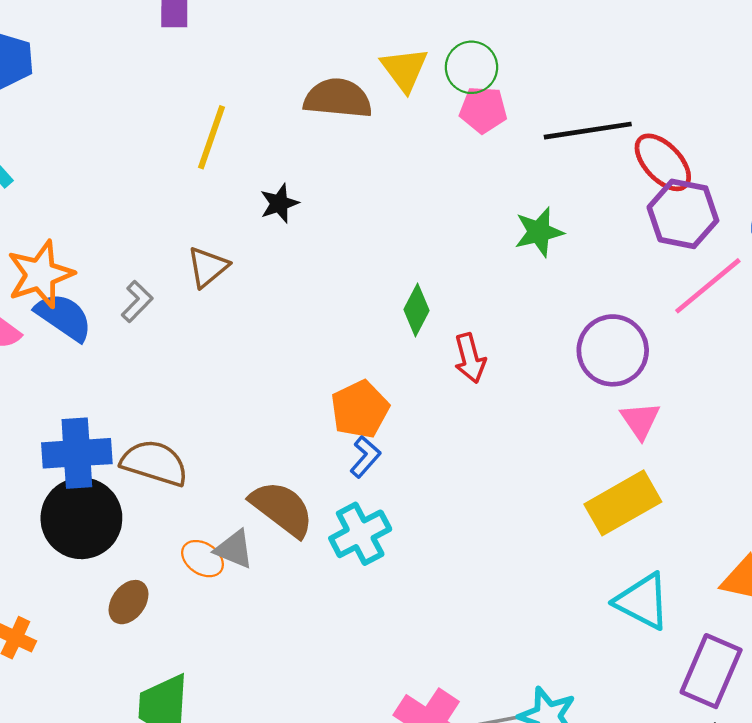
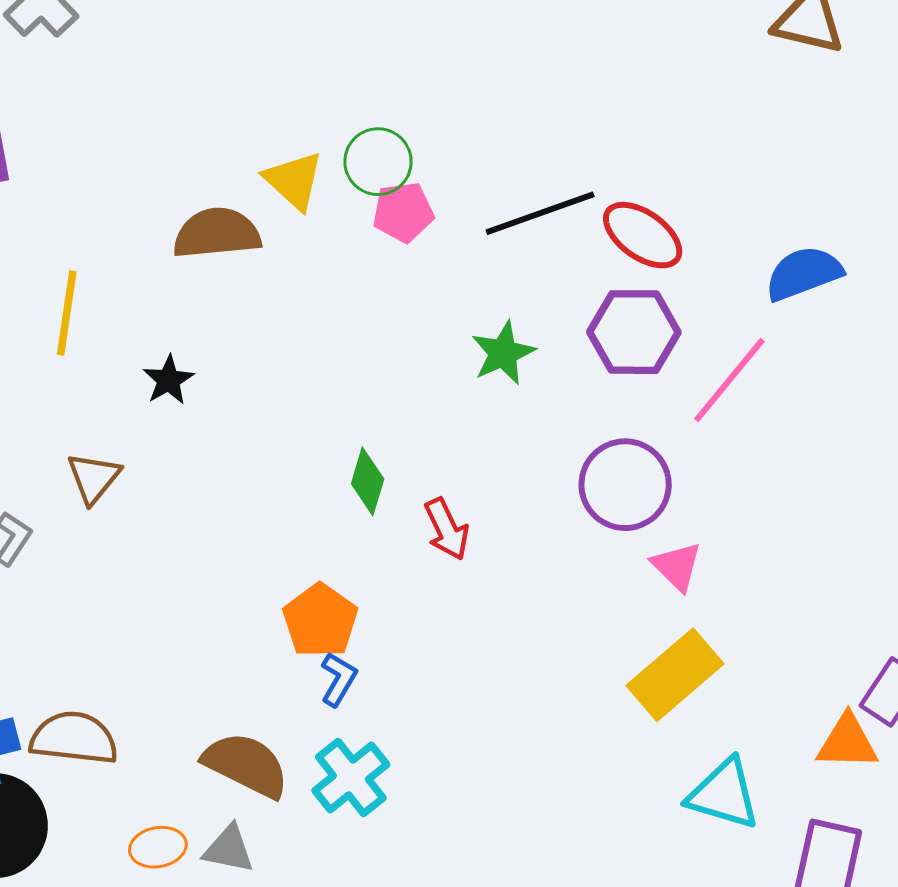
purple hexagon: (683, 214) -> (634, 332), moved
gray triangle: (234, 549) -> (229, 849), moved
orange ellipse: (203, 559) -> (158, 847), turned -33

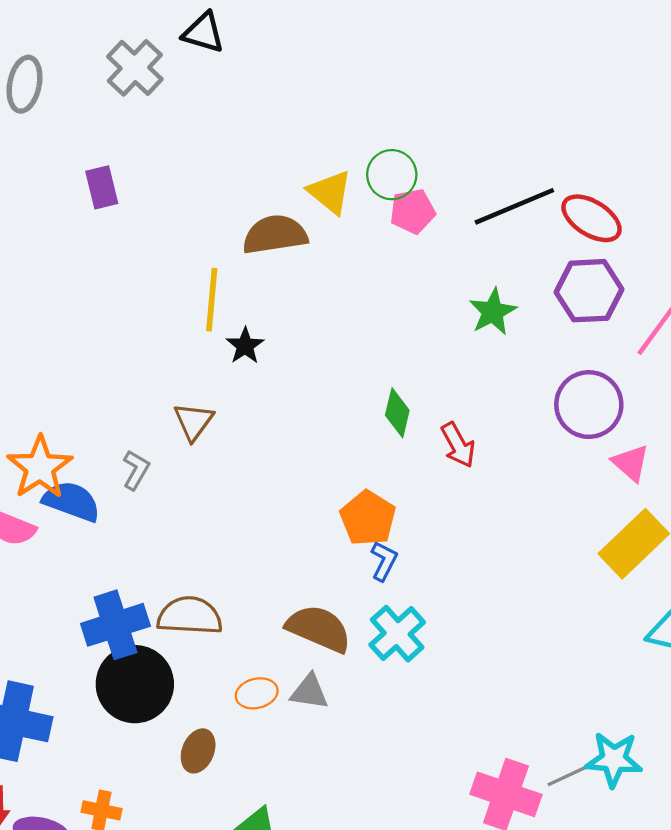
yellow line: (67, 313) -> (212, 300), moved

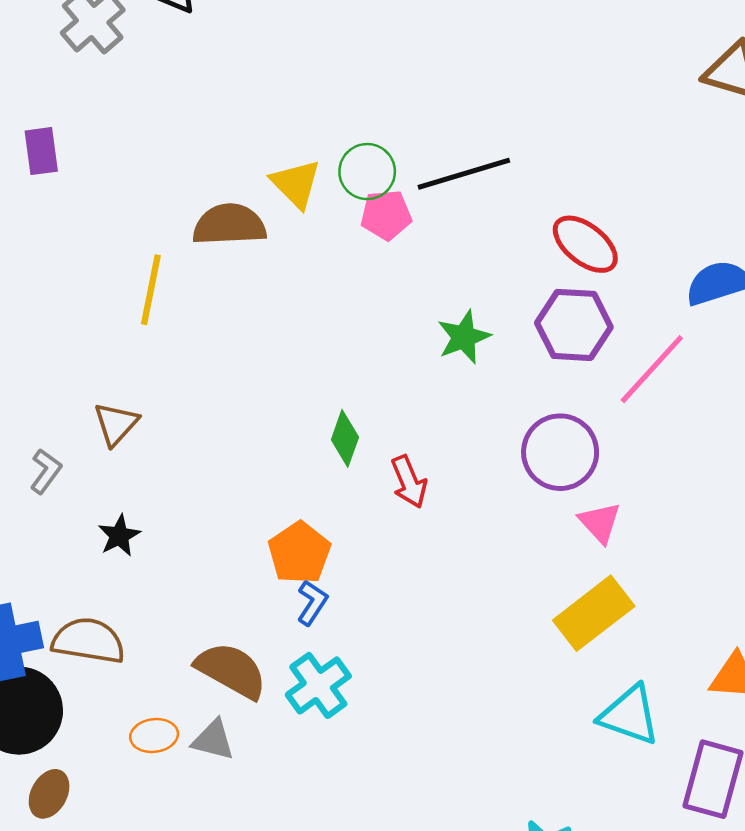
black line: (514, 206) -> (464, 174), moved
black star: (245, 346) -> (119, 536), moved
brown ellipse: (198, 751) -> (49, 794), moved

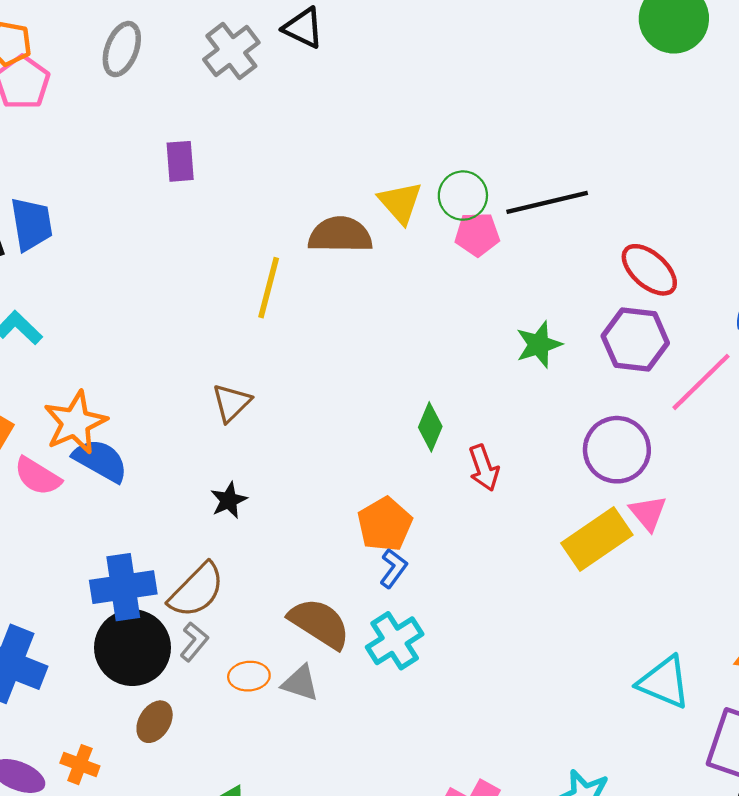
gray L-shape: (46, 471) -> (194, 642), moved
yellow rectangle: (594, 613) -> (597, 539), moved
brown semicircle: (88, 641) -> (197, 590), turned 122

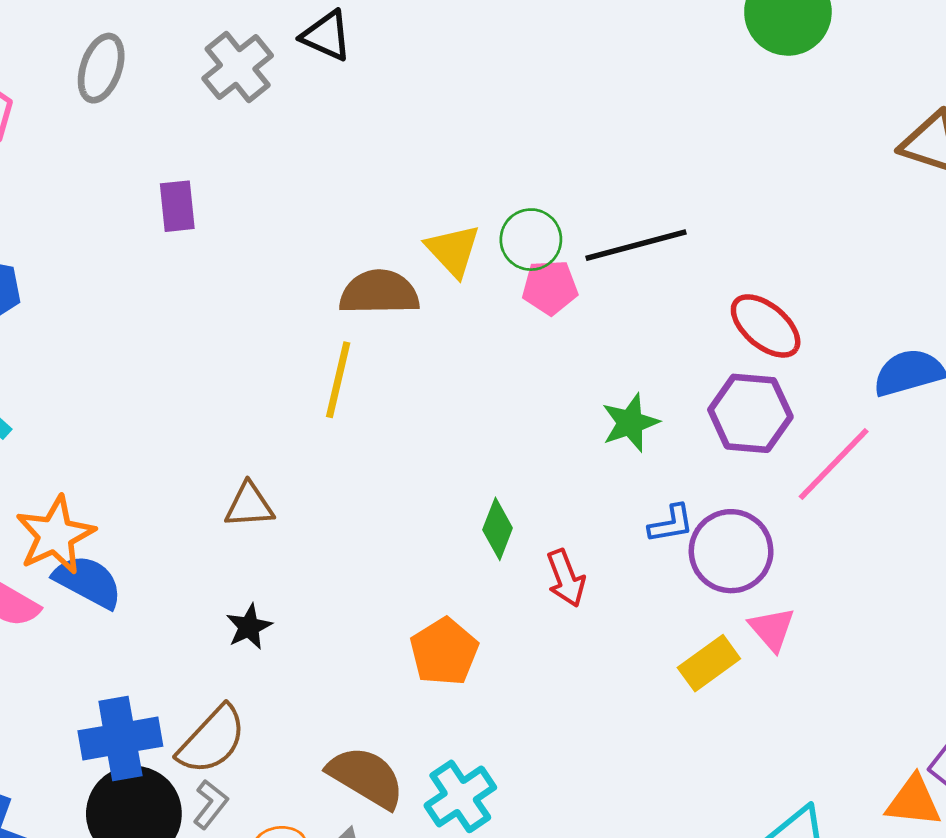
yellow line: (269, 288) -> (338, 380), moved
brown triangle: (231, 403) -> (249, 505), turned 42
yellow rectangle: (597, 539) -> (709, 663), size x0.7
blue L-shape: (393, 568) -> (671, 524), moved, turned 45

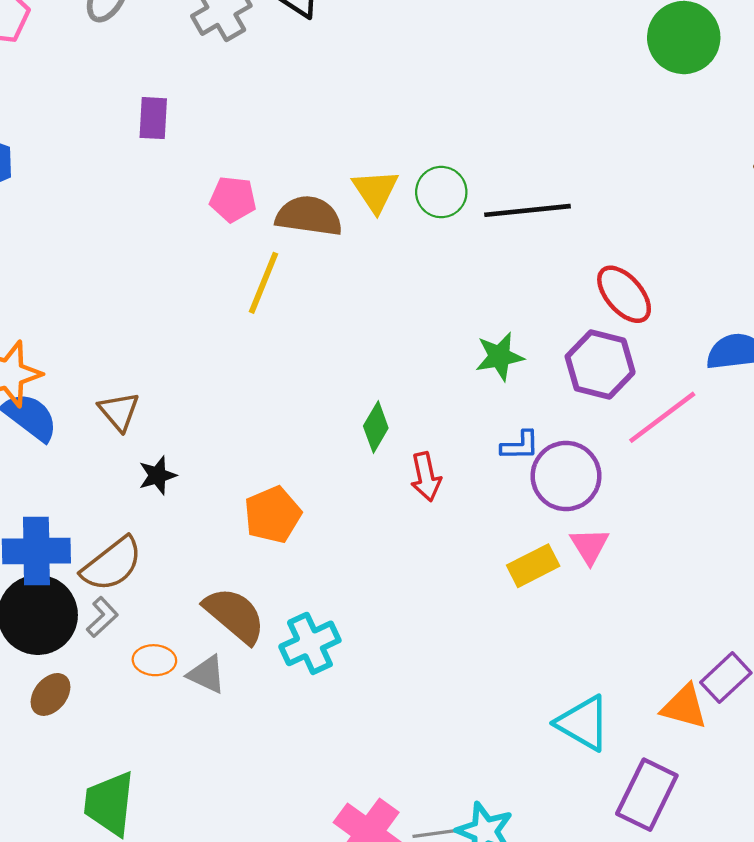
pink pentagon: (550, 287) -> (233, 199), moved
brown triangle: (249, 505) -> (119, 411), moved, turned 45
orange pentagon: (444, 652) -> (273, 515), moved

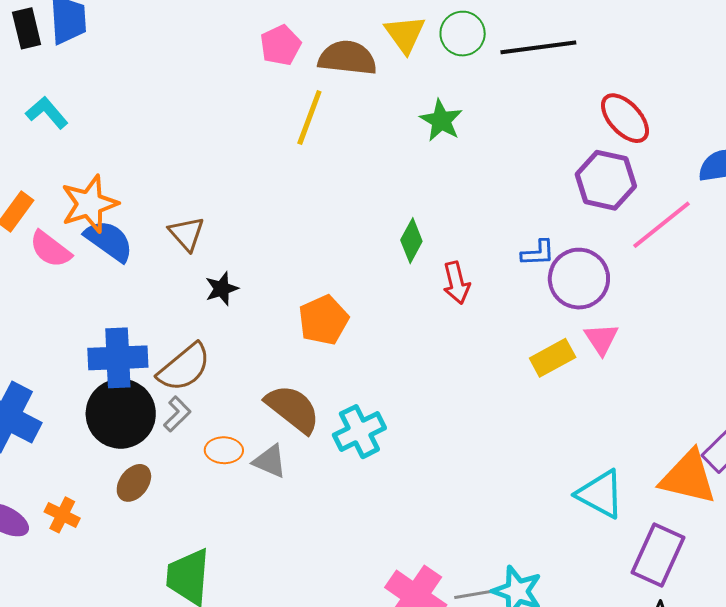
pink pentagon: (233, 199) -> (281, 45), turned -30
green star: (499, 357) -> (441, 120), moved, turned -30
orange triangle: (684, 707) -> (688, 477), size x1.4

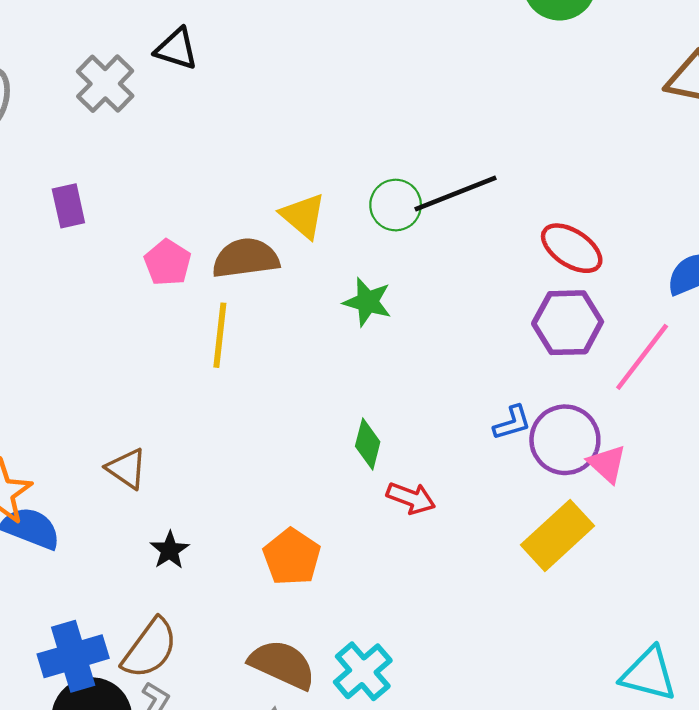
green circle: (463, 34) -> (396, 205), moved
brown triangle: (186, 234) -> (127, 469), moved
red arrow: (456, 283) -> (411, 498), moved, turned -42
pink triangle: (601, 339) -> (607, 464), moved
yellow rectangle: (553, 358) -> (557, 535), size x1.4

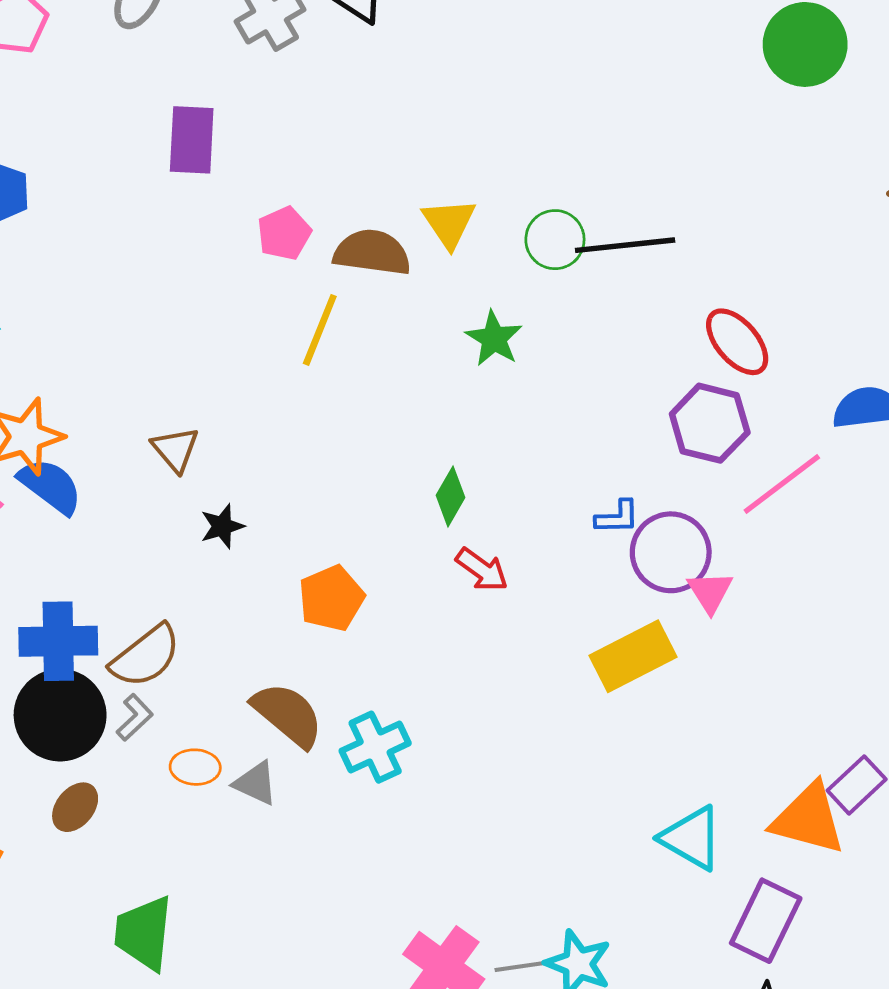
purple rectangle: (68, 206) -> (192, 140), size x1.4
black star: (170, 550) -> (222, 526), moved

